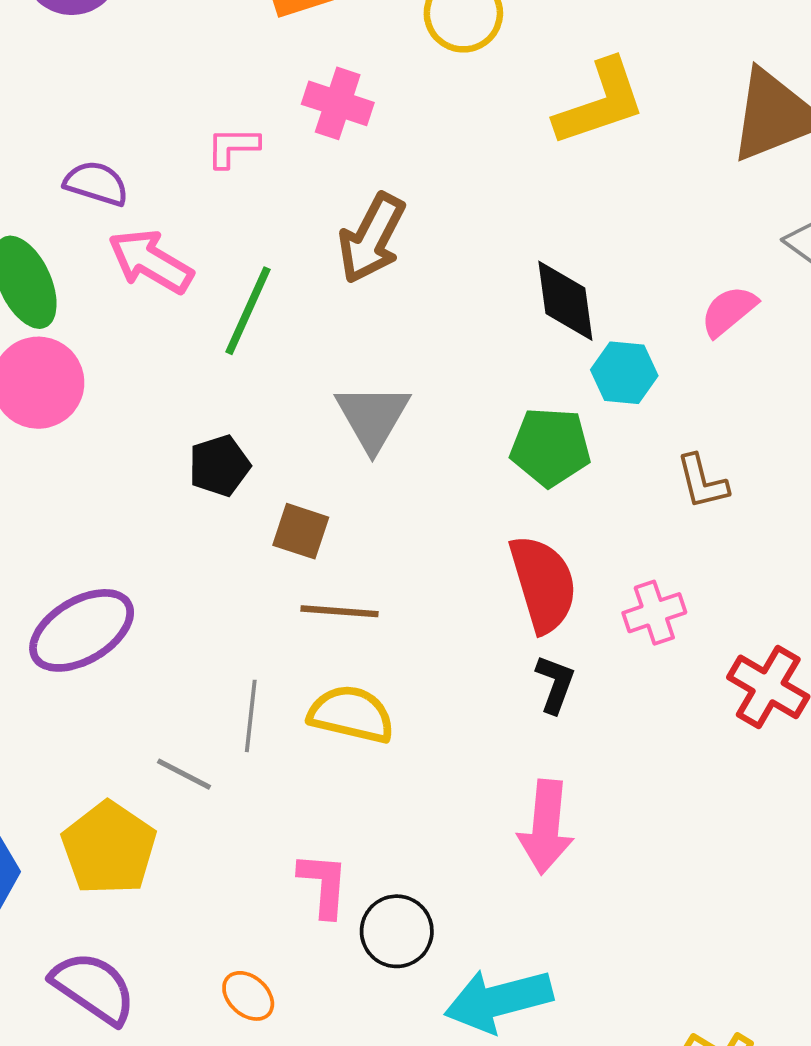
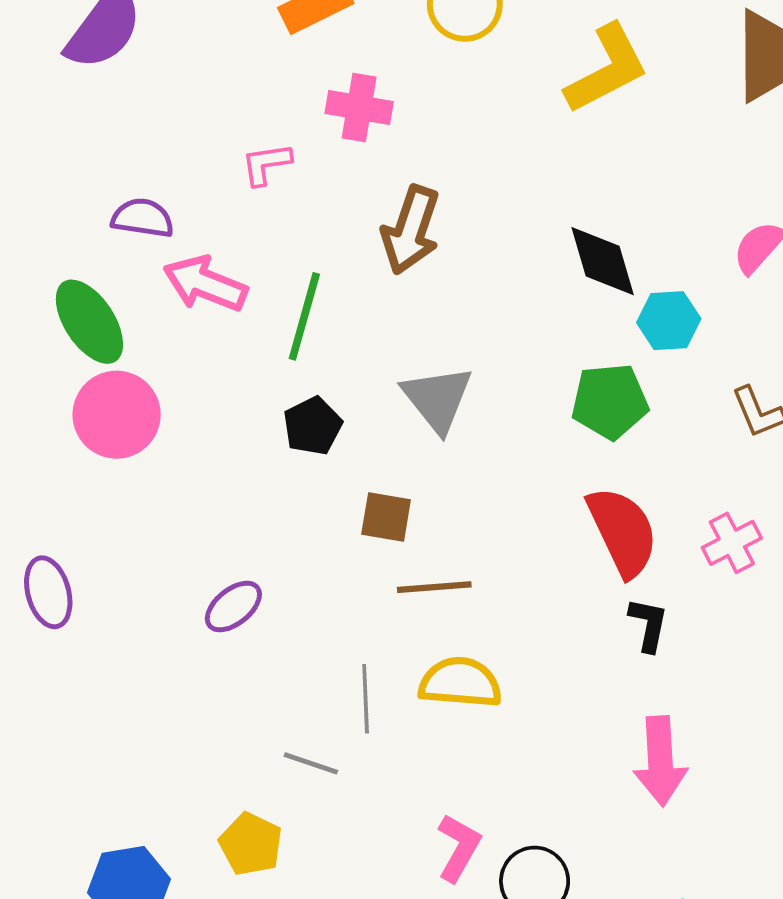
black pentagon: (219, 466) -> (313, 426), moved
purple ellipse: (82, 630) -> (233, 607), moved, size x0.6
yellow pentagon: (109, 848) -> (251, 844), size x0.7
pink L-shape: (323, 885) -> (459, 848), turned 34

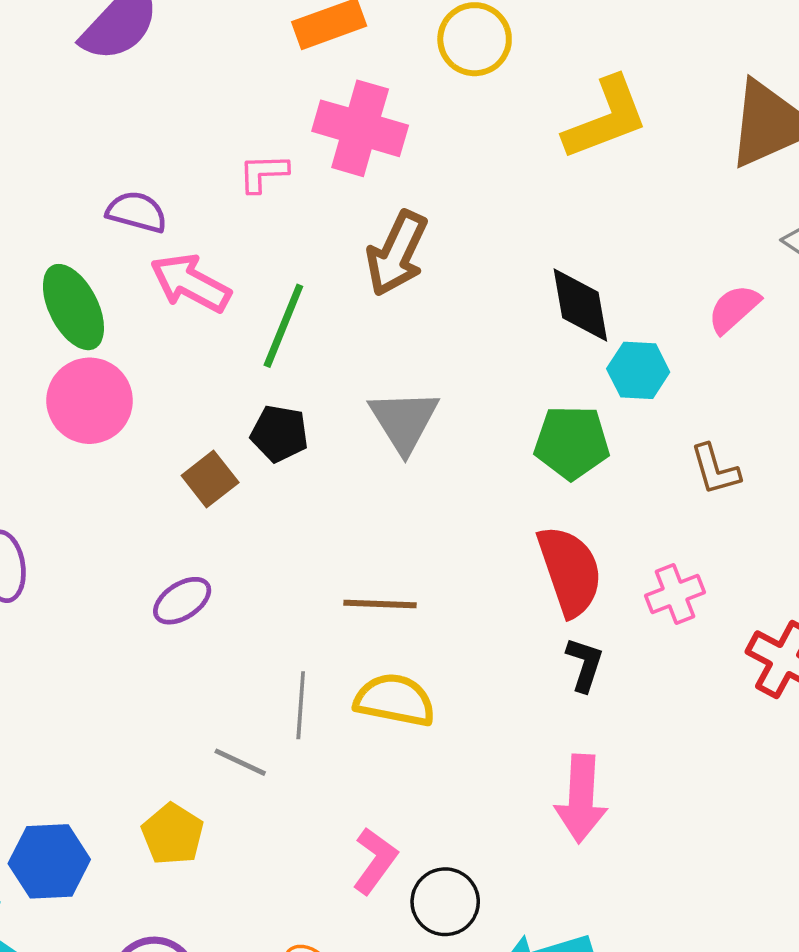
pink cross: (359, 107) -> (360, 128), size x1.4
black pentagon: (313, 426) -> (279, 434), turned 30
brown square: (386, 517) -> (210, 479), moved, turned 36

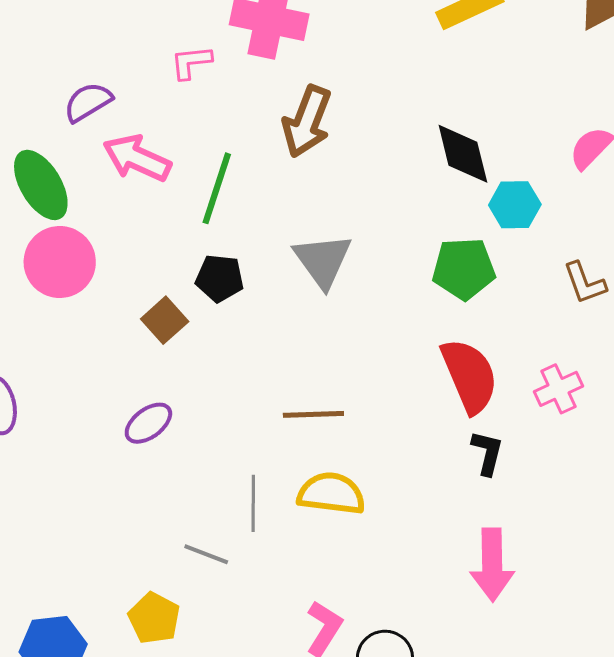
purple semicircle: (137, 212) -> (88, 102), turned -42

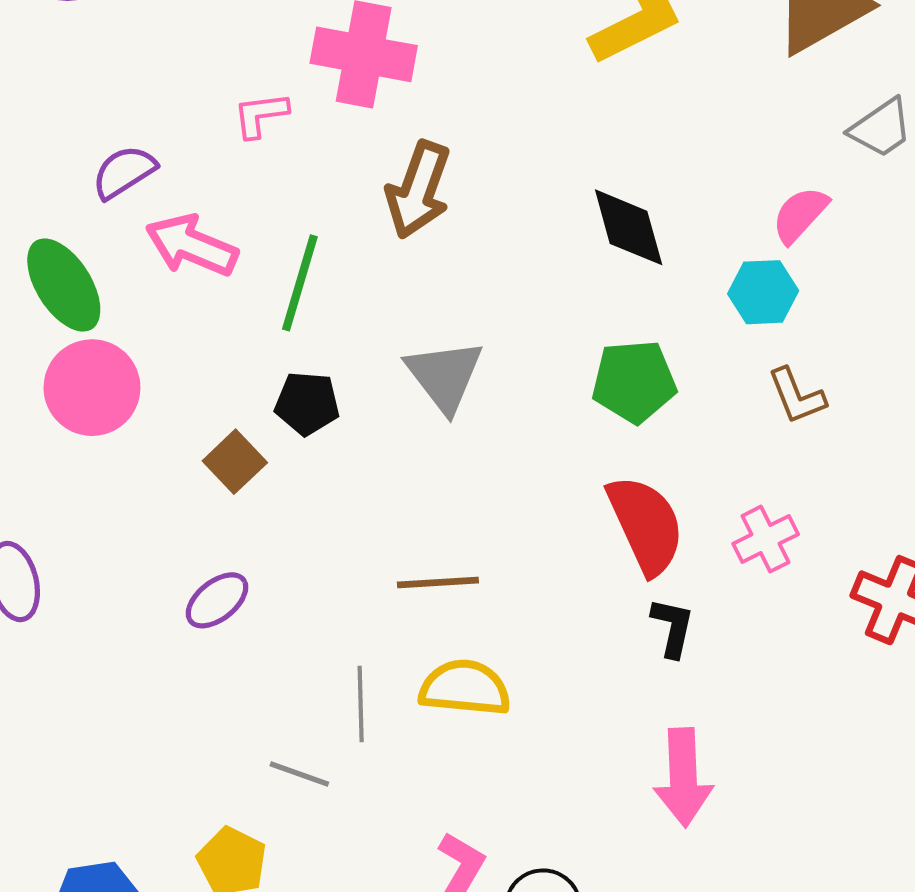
cyan hexagon: (515, 205) -> (763, 292), moved

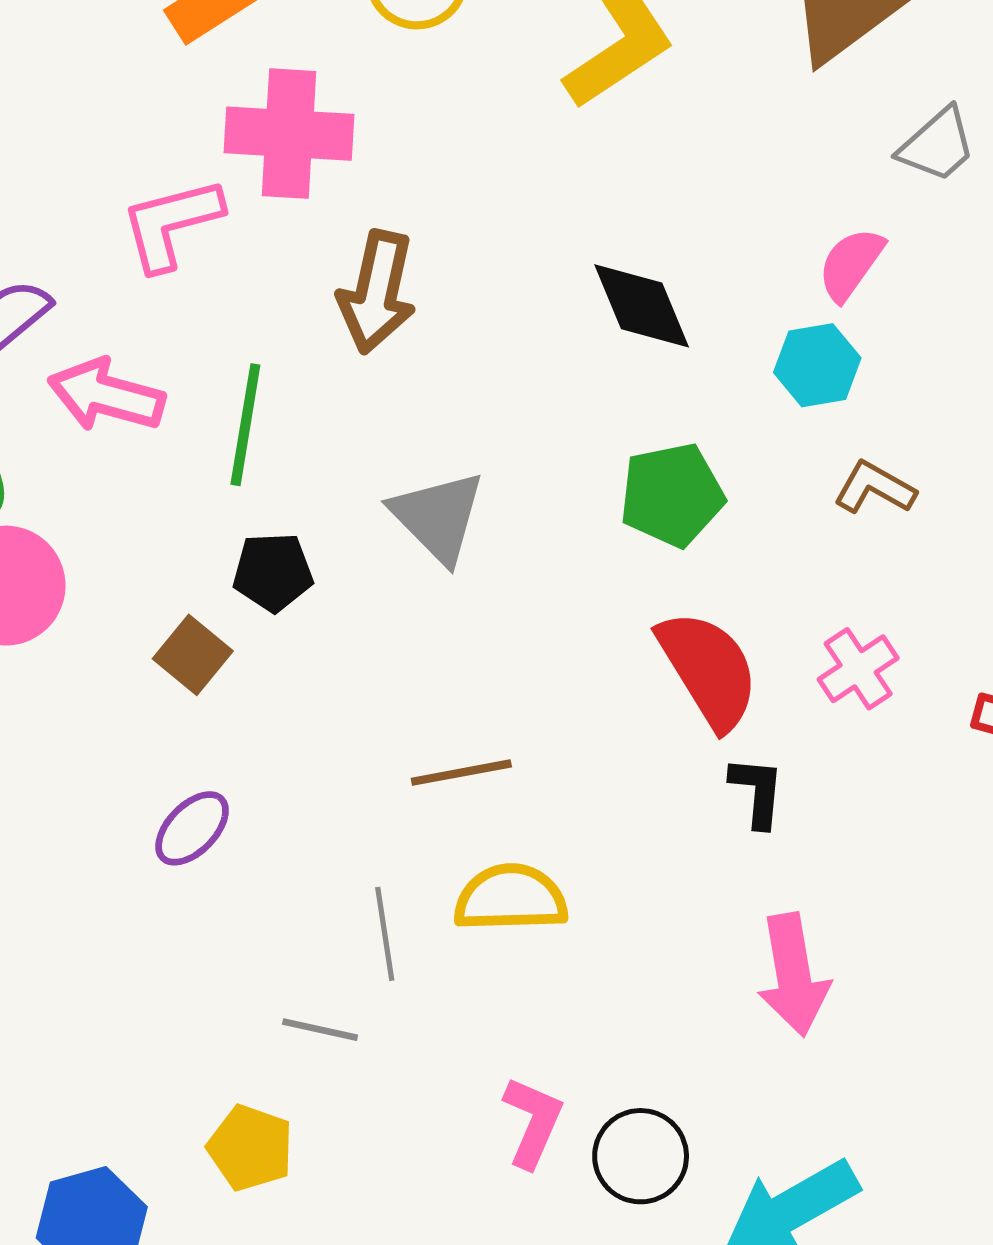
pink L-shape: (261, 115) -> (171, 224), size x1.5
brown L-shape: (797, 396) -> (875, 488), turned 148

